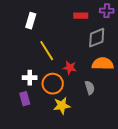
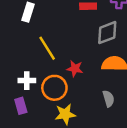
gray semicircle: (90, 88) -> (108, 99), moved

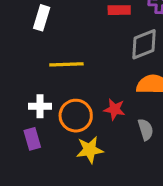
yellow line: (47, 48) -> (66, 64), turned -60
red star: (75, 69) -> (115, 109), moved

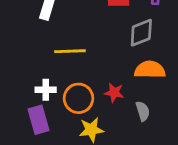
purple rectangle: (32, 139) -> (39, 120), size x1.4

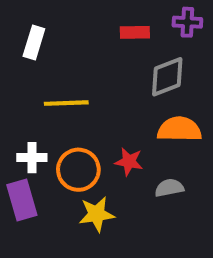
gray semicircle: (143, 111) -> (169, 188), turned -84

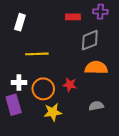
gray semicircle: (169, 188) -> (96, 106), moved

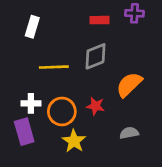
gray diamond: (90, 40) -> (95, 56), moved
orange semicircle: (96, 68) -> (129, 85), turned -45
yellow star: (53, 112) -> (74, 141), turned -30

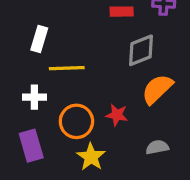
white rectangle: (32, 27) -> (39, 39), moved
gray diamond: (95, 56) -> (141, 50), moved
white cross: (31, 103) -> (34, 97), moved

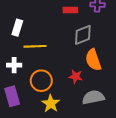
orange semicircle: (157, 89) -> (93, 60), turned -65
red star: (117, 115) -> (76, 77), moved
gray semicircle: (157, 147) -> (93, 97), size x1.5

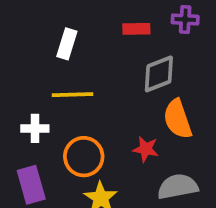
white rectangle: (17, 28) -> (67, 44), moved

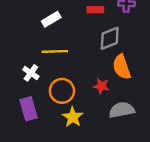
white rectangle: (67, 44) -> (51, 19), turned 42
white cross: (35, 128) -> (31, 73), turned 35

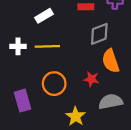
white cross: (31, 73) -> (18, 46), moved, turned -35
yellow star: (73, 117) -> (76, 116), moved

